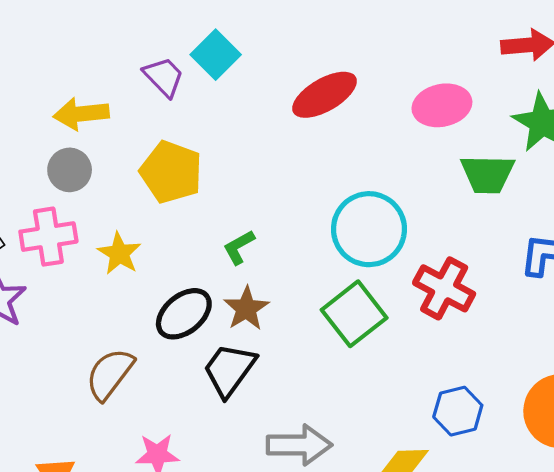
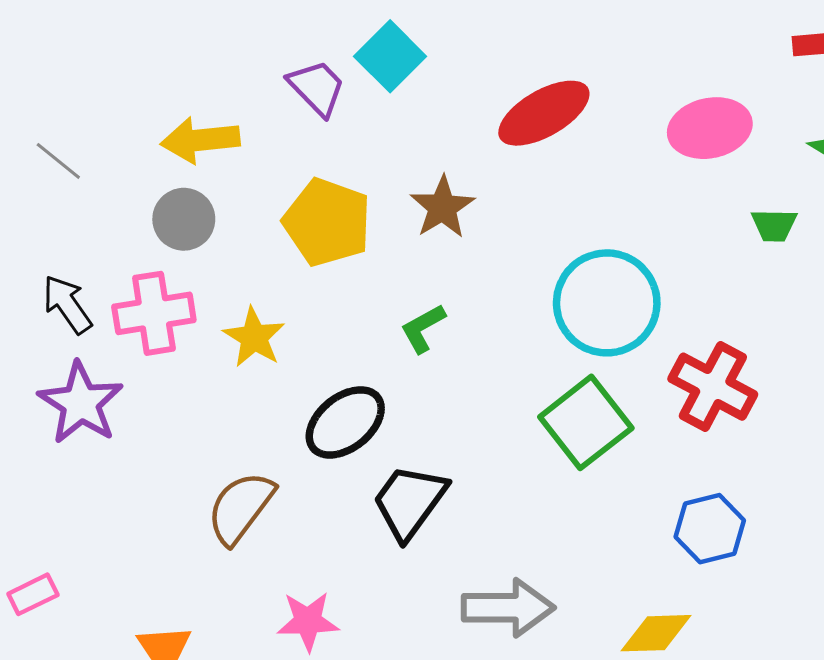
green trapezoid: (487, 174) -> (774, 225), size x0.6
brown star: (246, 308) -> (442, 207), moved
blue hexagon: (458, 411) -> (710, 529), moved

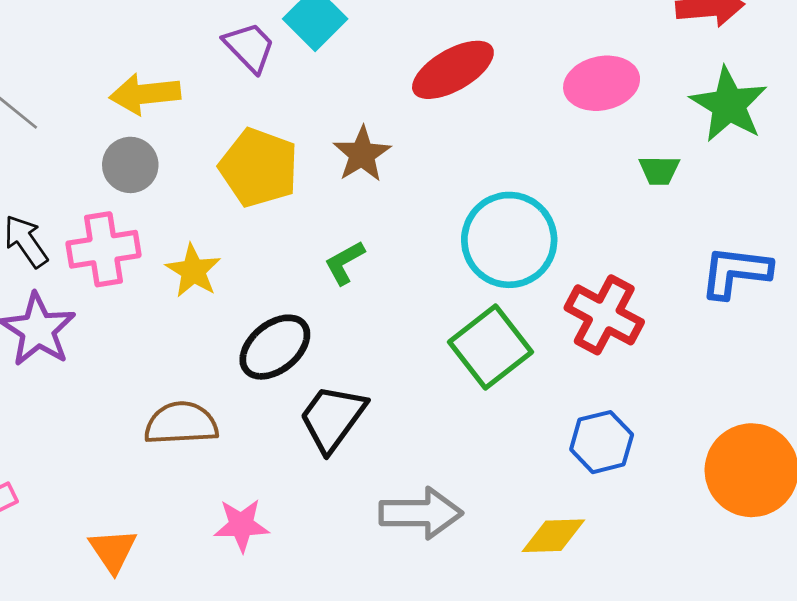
brown semicircle: (241, 508) -> (181, 423), turned 50

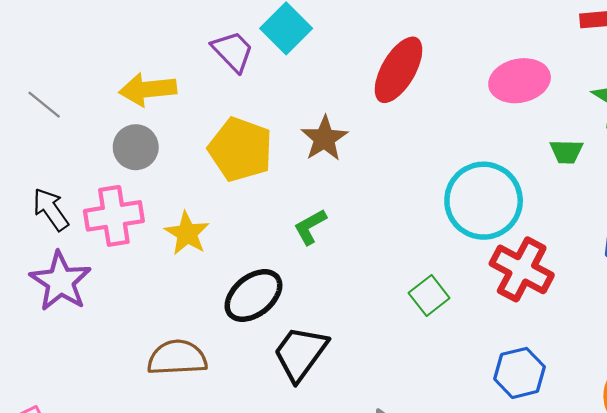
red ellipse: (453, 70) -> (398, 70), turned -30
cyan circle: (509, 240) -> (484, 201), moved
green square: (490, 347) -> (429, 296), size x0.6

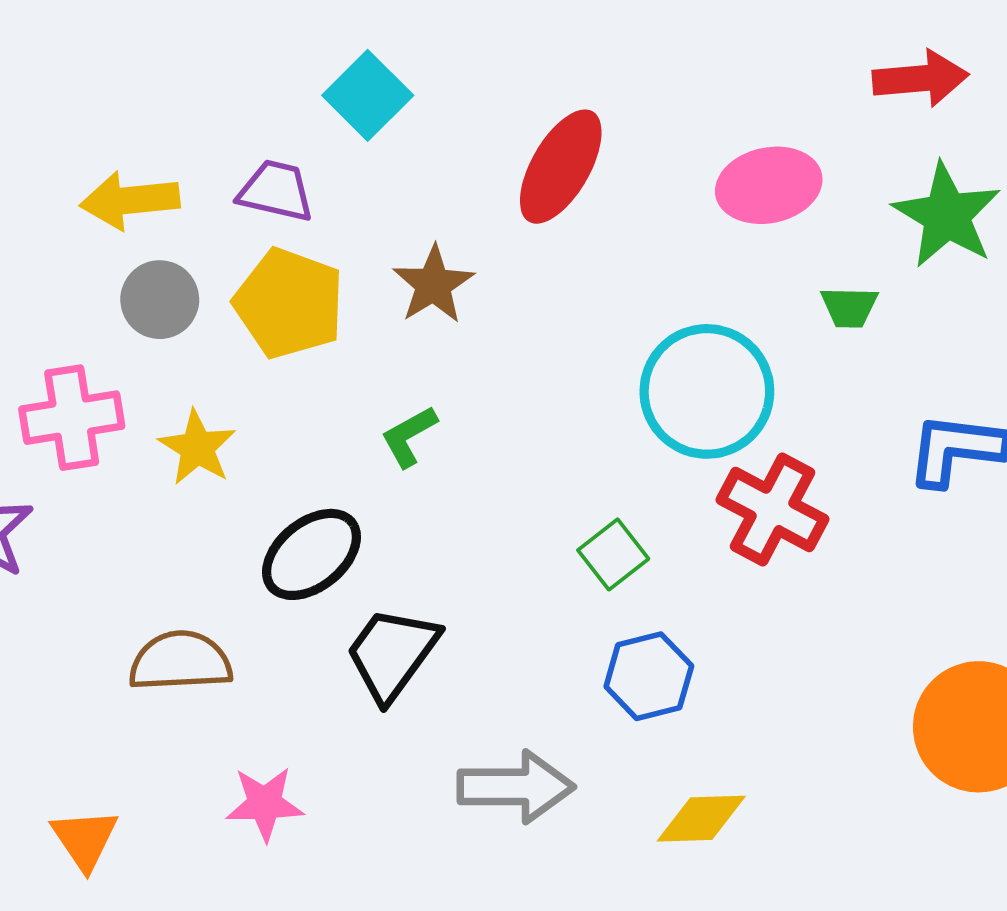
purple trapezoid: (233, 51) -> (276, 191), moved, turned -33
gray circle: (136, 147) -> (160, 300), moved
blue hexagon: (520, 373) -> (649, 676), moved

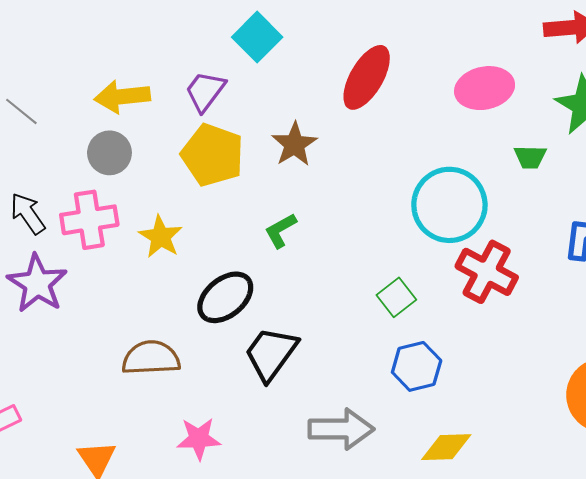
purple trapezoid: (276, 191) -> (205, 91), turned -66
gray circle: (160, 300) -> (109, 153), moved

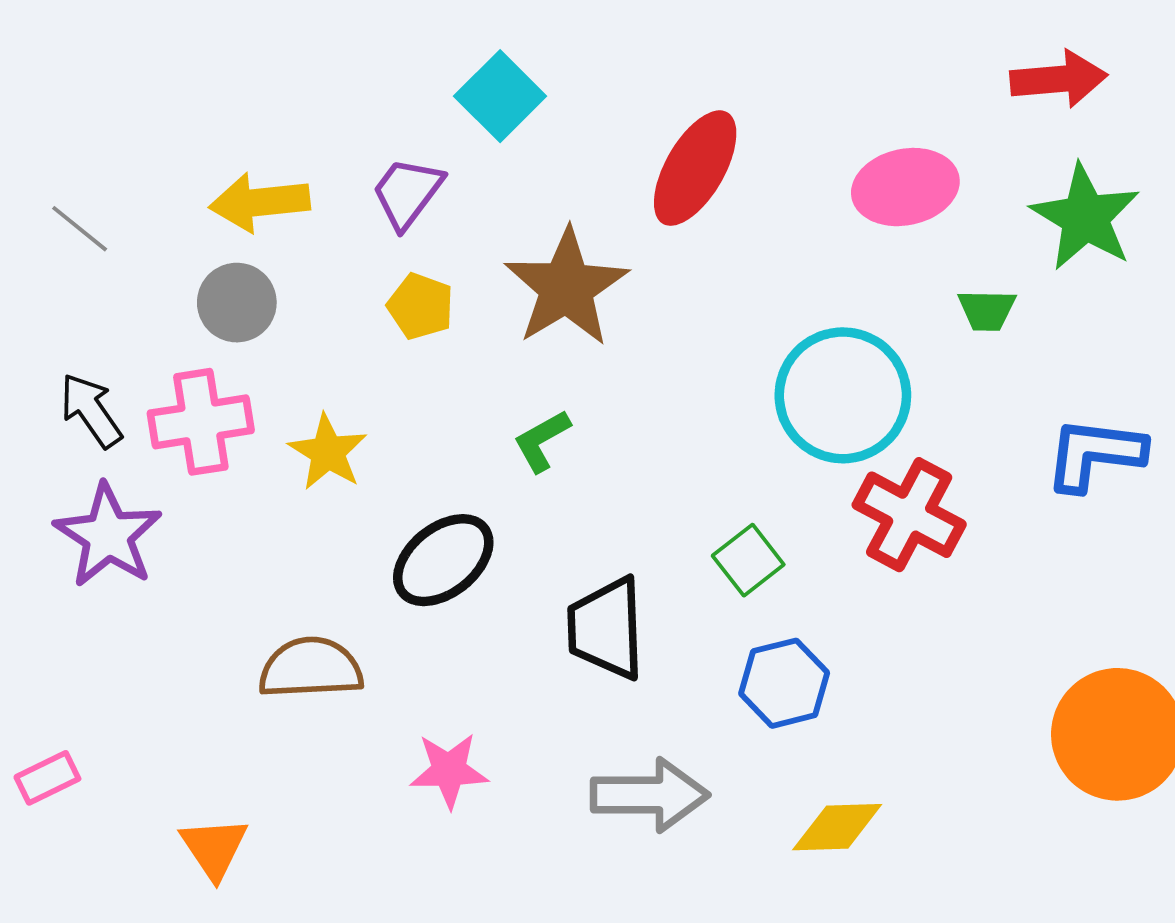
brown star: (294, 144) -> (566, 287), size x1.5
yellow pentagon: (213, 155) -> (421, 306), size x0.6
black trapezoid: (271, 354) -> (606, 628), moved, turned -38
pink star: (199, 439) -> (449, 770), moved

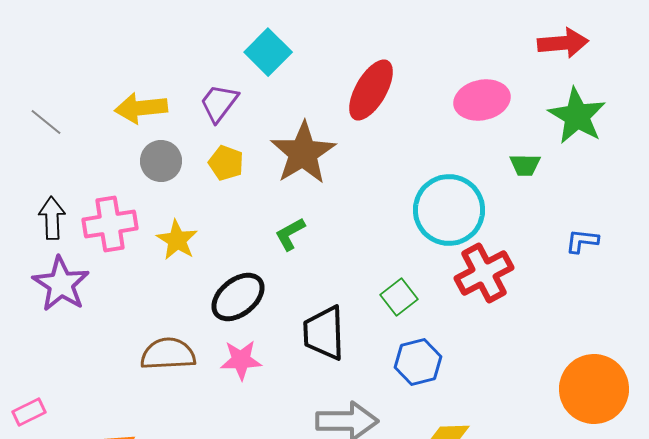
gray circle: (237, 303) -> (161, 161), moved
black arrow: (91, 410) -> (52, 218), turned 33
blue L-shape: (1095, 454) -> (582, 241), size x0.6
red cross: (909, 515) -> (484, 273), turned 34
pink star: (449, 770) -> (241, 360), moved

